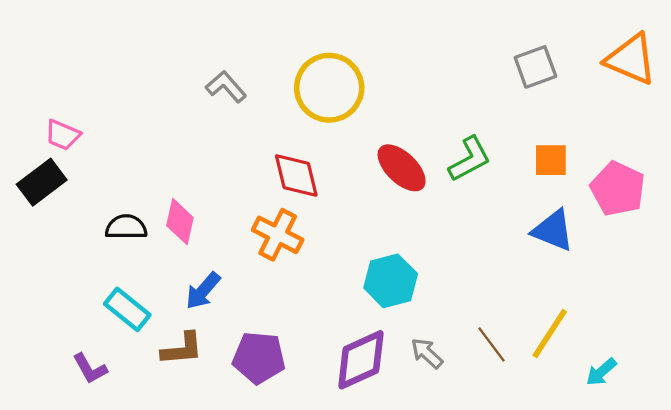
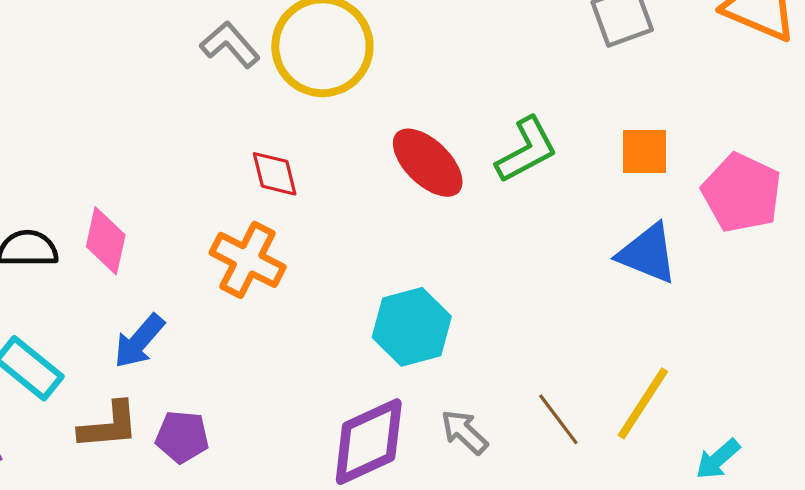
gray L-shape: (226, 87) -> (230, 45), moved
red diamond: (296, 176) -> (275, 174), size x0.7
purple pentagon: (259, 358) -> (182, 437), moved, size x0.7

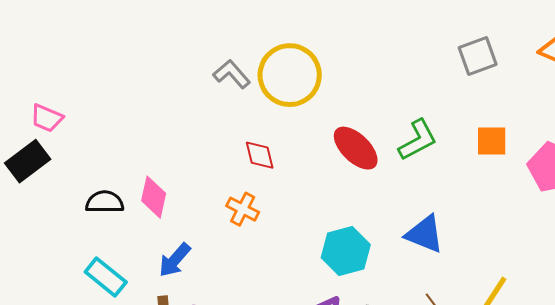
blue triangle: (648, 253) -> (425, 234), moved
orange cross: (248, 260) -> (243, 209), size x0.7

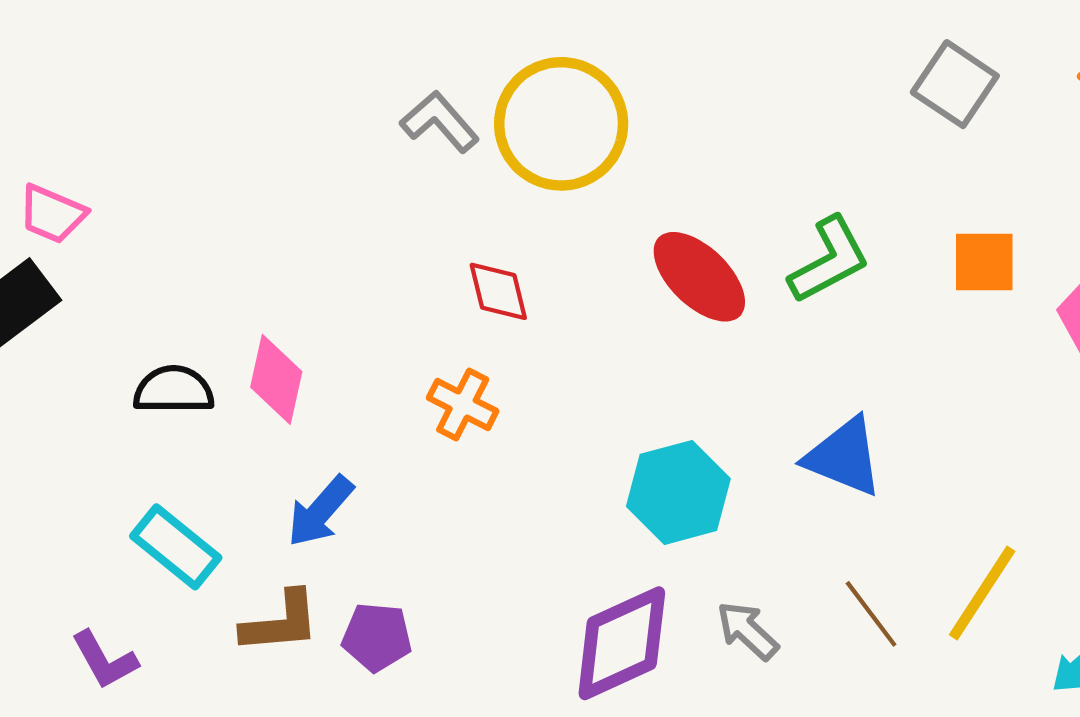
gray square: (478, 56) -> (955, 84), turned -36

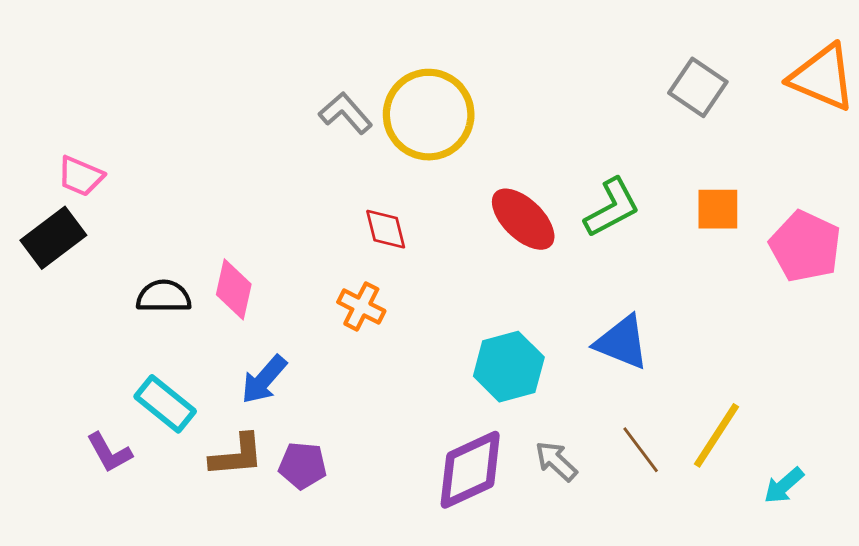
purple L-shape: (105, 660) -> (109, 453), moved

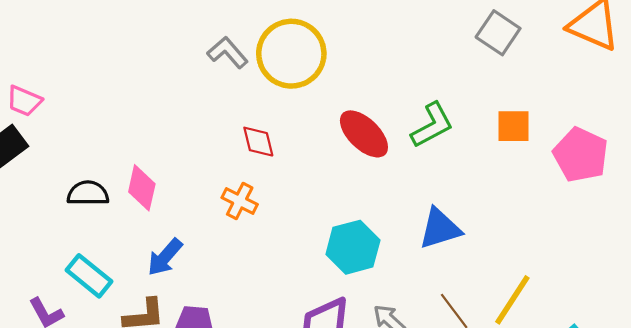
blue triangle: (622, 342) -> (440, 228), turned -39

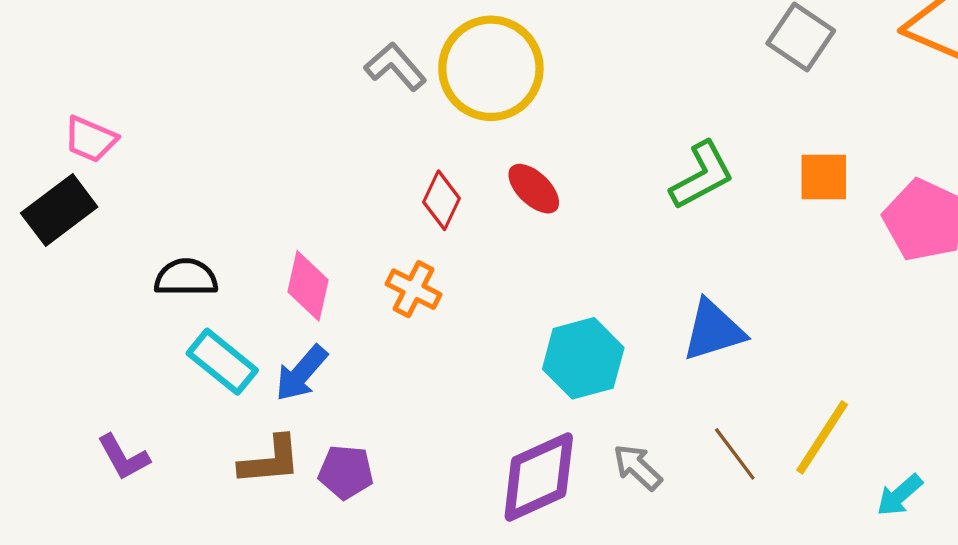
red ellipse: (364, 134) -> (534, 189), moved, size x0.7
red diamond: (258, 142) -> (441, 200), turned 39
pink diamond: (142, 188) -> (308, 286), moved
cyan rectangle: (89, 276) -> (222, 362), moved

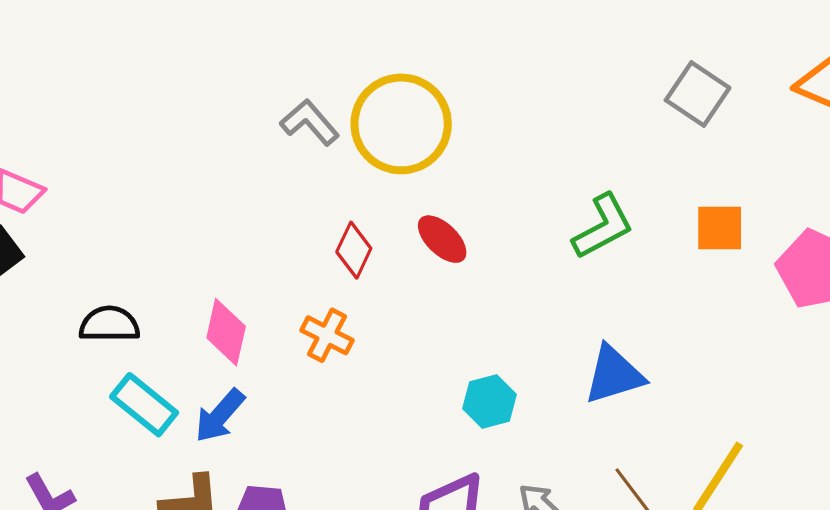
cyan hexagon: (583, 358) -> (489, 402), size x0.7

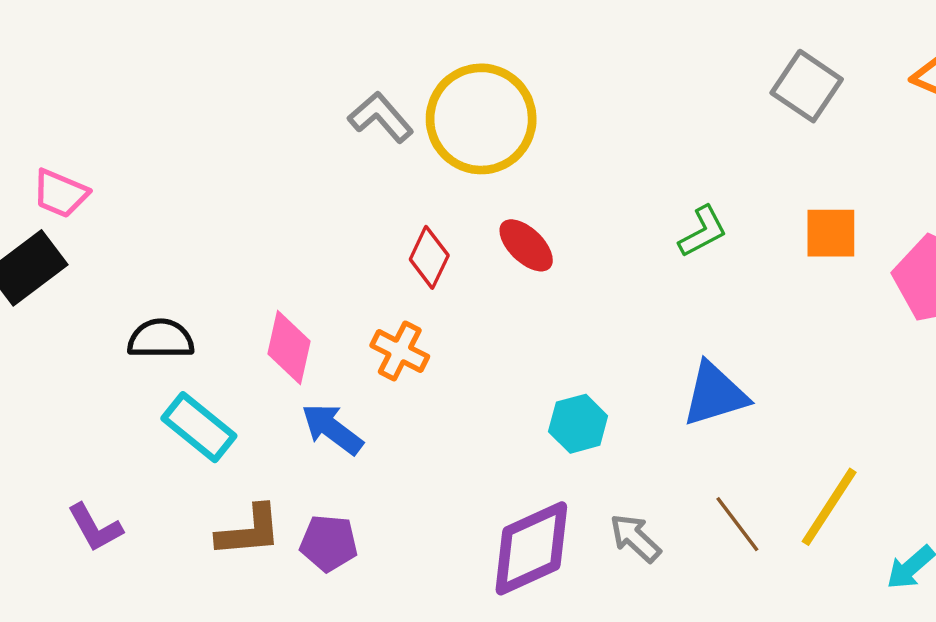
green L-shape: (603, 226) -> (703, 232), size x0.7
blue arrow: (220, 416) -> (332, 429), moved, turned 86

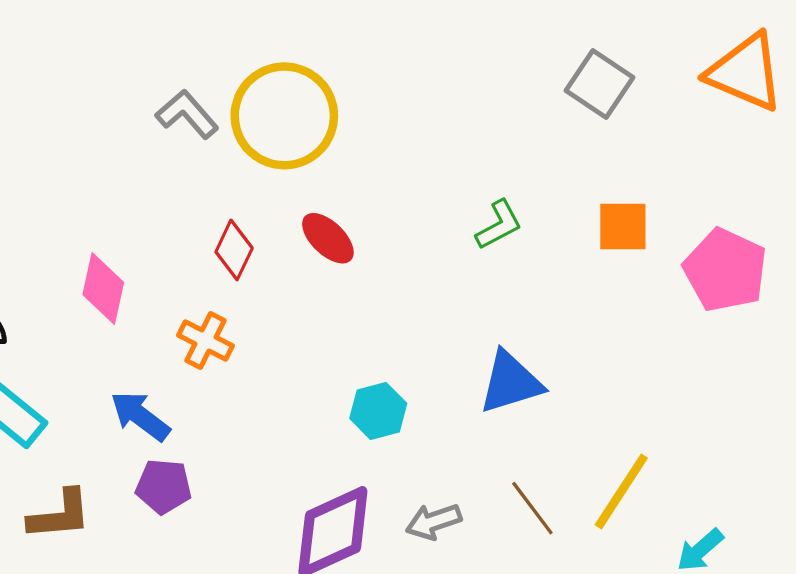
pink diamond: (289, 348) -> (103, 289), moved
gray arrow: (635, 538) -> (434, 522), turned -62
purple pentagon: (329, 543) -> (164, 486), moved

